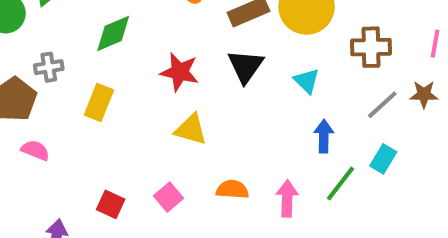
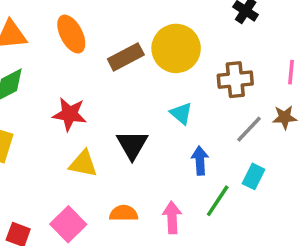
black triangle: (246, 66) -> (132, 145), moved
pink square: (169, 197) -> (68, 224), size x1.4

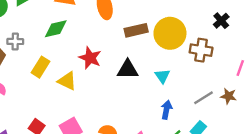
brown cross: (235, 80) -> (201, 50), moved
black triangle: (132, 145) -> (128, 69), moved, turned 45
yellow triangle: (83, 164) -> (67, 81), moved

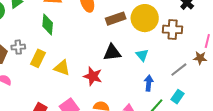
green diamond: (56, 29) -> (48, 25), turned -65
gray cross: (15, 41) -> (18, 47), moved
red star: (90, 58) -> (93, 76), moved
brown star: (228, 96) -> (200, 58), moved

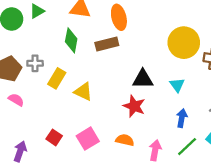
brown rectangle: (116, 19) -> (107, 44), moved
red star: (93, 76) -> (134, 106), moved

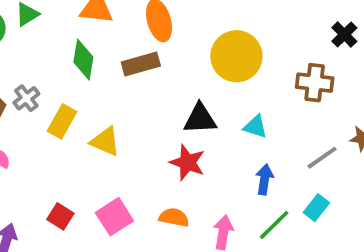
yellow circle: (184, 43) -> (236, 56), moved
gray cross: (35, 63) -> (26, 98), turned -35
cyan triangle: (177, 85) -> (255, 127), turned -35

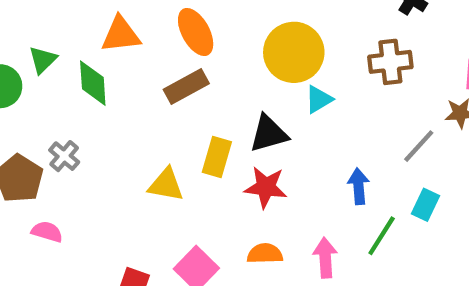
green diamond: (83, 60) -> (93, 83), moved
yellow rectangle: (62, 121) -> (217, 157), moved
cyan triangle: (255, 127) -> (319, 99), moved, turned -35

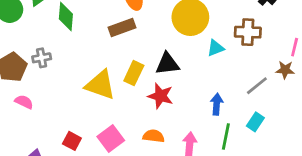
cyan triangle: (319, 99) -> (216, 48), moved
gray cross: (64, 156) -> (42, 58), turned 30
yellow triangle: (166, 185) -> (100, 85), size x1.4
green line: (382, 236) -> (226, 136), turned -30

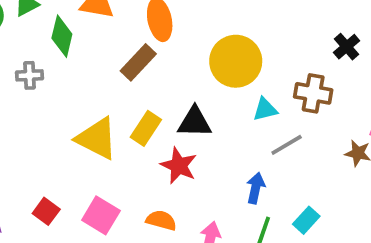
brown rectangle: (122, 27) -> (138, 62), turned -35
gray cross: (42, 58) -> (30, 75), moved
gray line: (257, 86) -> (287, 145), moved
pink square: (111, 138) -> (101, 215), turned -30

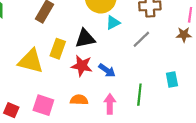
cyan triangle: (265, 109) -> (113, 23), moved
blue arrow: (256, 188) -> (107, 70), moved, turned 126
cyan rectangle: (306, 220) -> (172, 79), moved, turned -40

